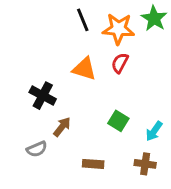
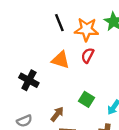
brown arrow: (62, 127) -> (57, 114), moved

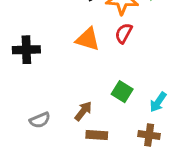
black cross: (29, 80) -> (26, 50), moved, turned -30

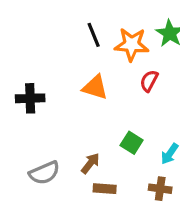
red semicircle: (124, 33) -> (149, 81), moved
gray semicircle: (40, 120) -> (44, 173), size x1.4

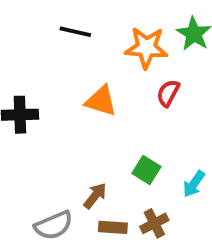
black line: (94, 35) -> (75, 32), moved, turned -55
gray semicircle: (44, 173) -> (54, 225), moved
brown cross: (160, 189) -> (154, 223), moved, turned -35

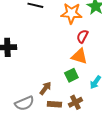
orange triangle: (101, 101) -> (79, 56), moved
green square: (146, 170) -> (71, 75), turned 32

